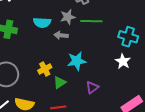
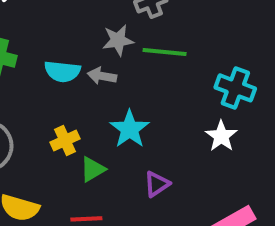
cyan semicircle: (42, 23) -> (62, 71), moved
cyan star: (77, 61) -> (130, 129), turned -30

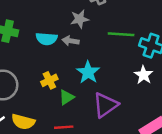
green line: (165, 52) -> (121, 34), moved
purple triangle: (157, 184) -> (105, 105), size x1.6

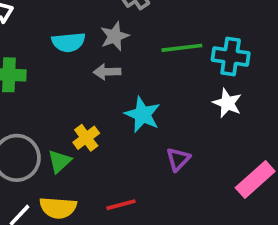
cyan semicircle: (47, 39) -> (69, 42), moved
green triangle: (67, 97) -> (60, 161), moved
purple triangle: (105, 105) -> (178, 159), size x0.6

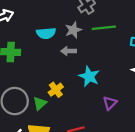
green line: (182, 48) -> (104, 28), moved

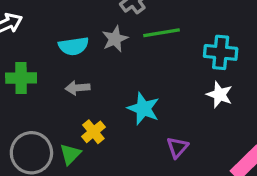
gray arrow: (69, 51) -> (77, 88), moved

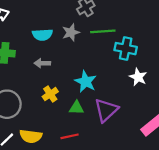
cyan cross: (221, 52) -> (126, 49), moved
purple triangle: (177, 147) -> (106, 110), size x1.6
green triangle: (70, 154) -> (76, 108), moved, turned 42

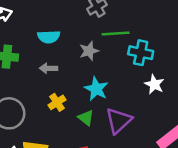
gray star: (71, 32) -> (89, 51), moved
green triangle: (76, 108) -> (86, 118), turned 35

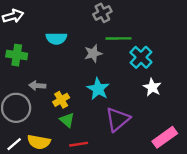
cyan cross: (141, 53) -> (141, 57), turned 30
gray arrow: (48, 68) -> (37, 86), moved
green triangle: (86, 118) -> (67, 120), moved

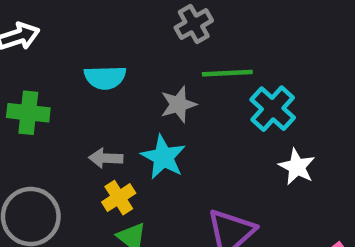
gray arrow: (37, 86) -> (106, 158), moved
cyan star: (98, 89) -> (163, 157), moved

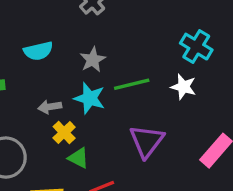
green line: (227, 73) -> (132, 84), moved
cyan cross: (273, 109) -> (196, 47), moved

